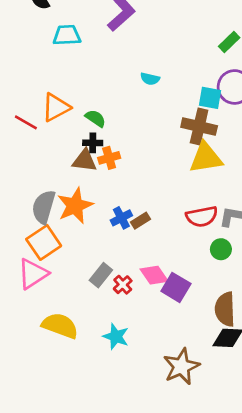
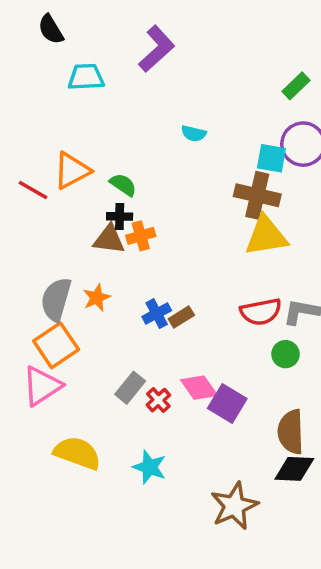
orange star: (75, 206) -> (97, 298), size x0.6

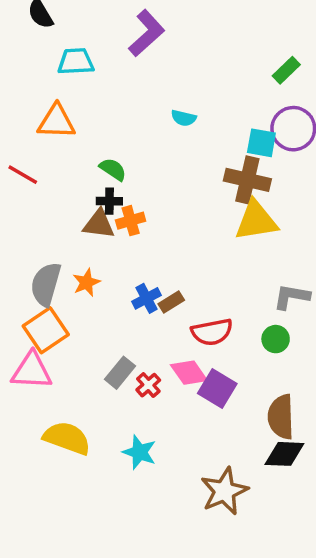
orange triangle: (72, 171) -> (56, 122), moved, turned 30
red semicircle: (261, 312) -> (212, 332), moved
pink triangle: (42, 386) -> (32, 371), turned 36

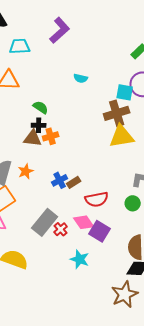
brown cross: (247, 180) -> (117, 113), turned -30
gray rectangle: (120, 373) -> (45, 222), size x1.5
cyan star: (139, 452) -> (80, 259), moved
brown star: (224, 491) -> (125, 294), moved

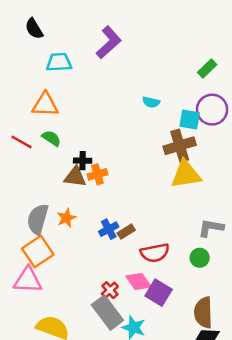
cyan semicircle: (81, 78) -> (151, 102), moved
green semicircle: (41, 107) -> (51, 138), moved
gray rectangle: (45, 222) -> (107, 313), moved, turned -76

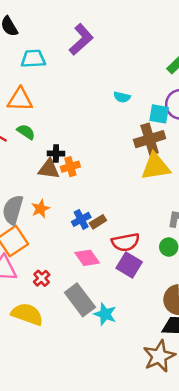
pink diamond: (139, 281) -> (87, 258), moved
red cross: (110, 290) -> (42, 278), moved
purple square: (159, 293) -> (129, 265), moved

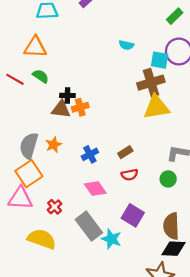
brown rectangle: (98, 222) -> (125, 152), moved
red semicircle: (126, 242) -> (130, 175), size x0.7
purple square: (129, 265) -> (133, 215), moved

